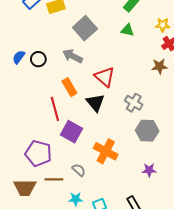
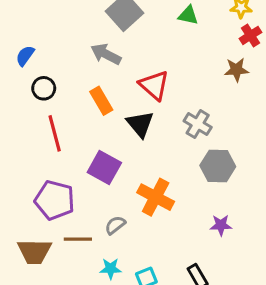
black circle: (38, 59) -> (44, 88), moved
red line: (55, 109) -> (55, 133), moved
gray semicircle: (79, 170) -> (115, 225), turned -80

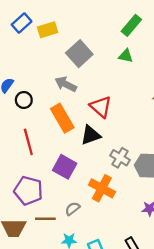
black circle: (44, 88) -> (24, 100), moved
orange rectangle: (101, 101) -> (62, 118), size x1.4
black triangle: (140, 124) -> (91, 135), turned 50
gray cross: (198, 124) -> (120, 158), moved

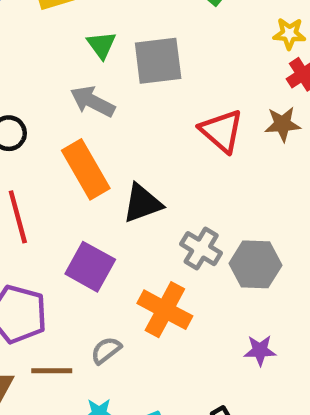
gray square: (79, 54) -> (158, 61), moved, turned 35
green triangle: (126, 56) -> (102, 45), moved, turned 42
red triangle: (101, 107) -> (221, 131), moved

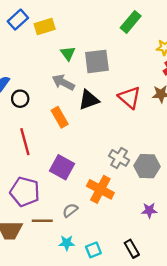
orange rectangle: (86, 169) -> (60, 117), size x0.7
black triangle: (142, 203) -> (89, 100), moved

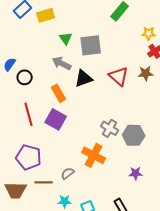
purple square: (62, 167) -> (56, 119), moved

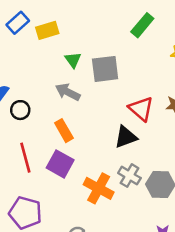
black triangle: (84, 78) -> (126, 137), moved
orange cross: (94, 155) -> (99, 188), moved

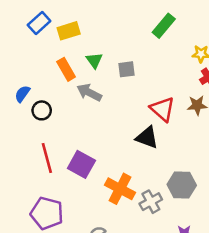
gray square: (105, 69) -> (126, 69), size x0.6
orange rectangle: (64, 131) -> (66, 69), moved
black triangle: (126, 137) -> (147, 137), turned 40
gray cross: (129, 176) -> (151, 202), moved, turned 30

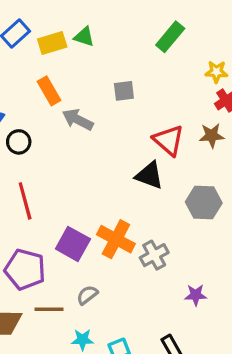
green triangle: (94, 60) -> (84, 37), moved, turned -36
purple square: (81, 164) -> (73, 244), moved
gray hexagon: (182, 185) -> (204, 202), moved

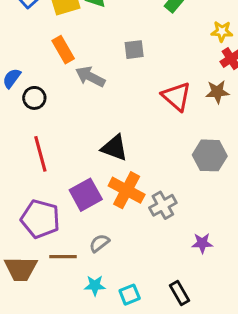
black triangle: (149, 175) -> (114, 148), moved
purple square: (73, 244) -> (86, 195), turned 32

